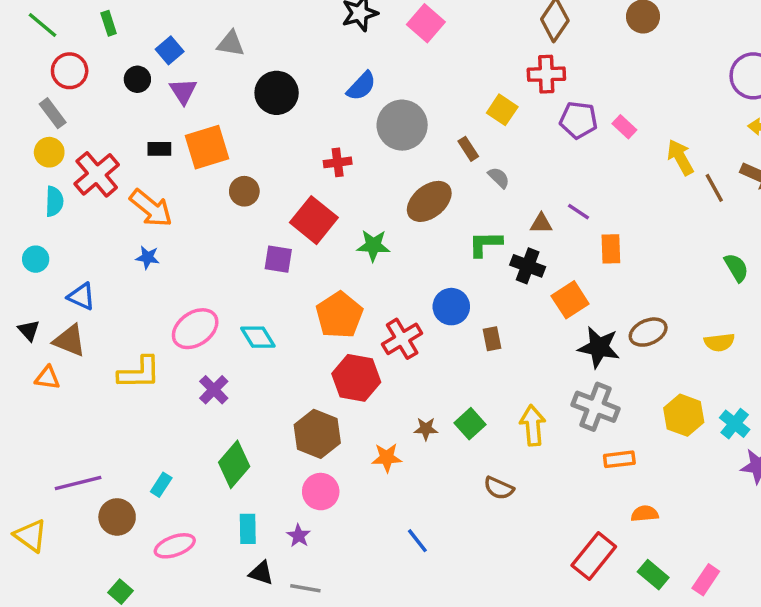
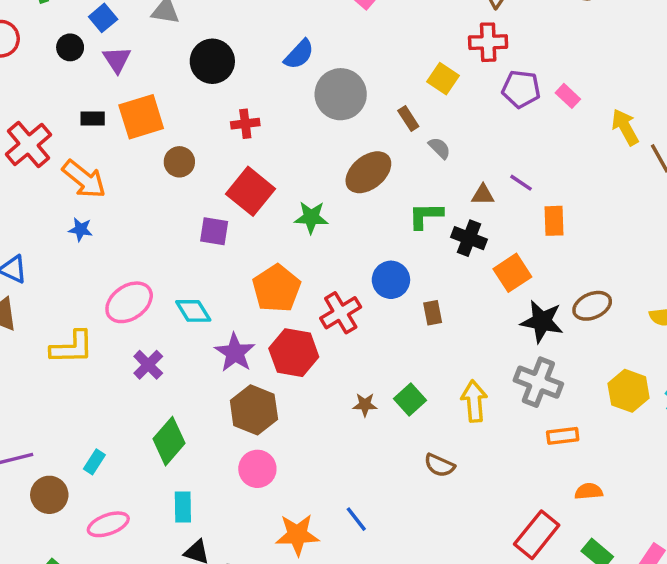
red cross: (338, 162) -> (245, 124), moved
orange star: (387, 458) -> (297, 535), moved, size x1.4
purple star: (299, 536) -> (235, 353), moved, size x1.6

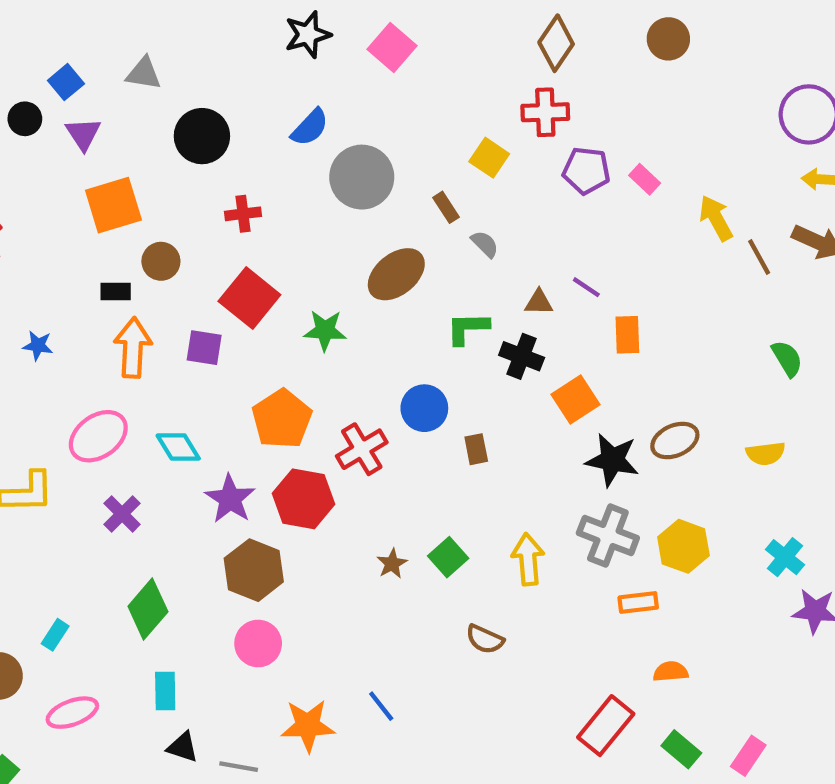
black rectangle: (93, 118) -> (116, 292), moved
orange arrow: (84, 179) -> (133, 348), moved, turned -126
yellow hexagon: (629, 391) -> (683, 546), moved
brown star: (365, 405) -> (392, 564), turned -30

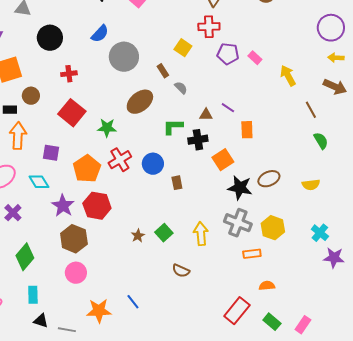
brown line: (759, 257) -> (311, 110), moved
purple square: (204, 348) -> (51, 153), moved
black cross: (522, 356) -> (198, 140), turned -30
red cross: (362, 449) -> (120, 160), moved

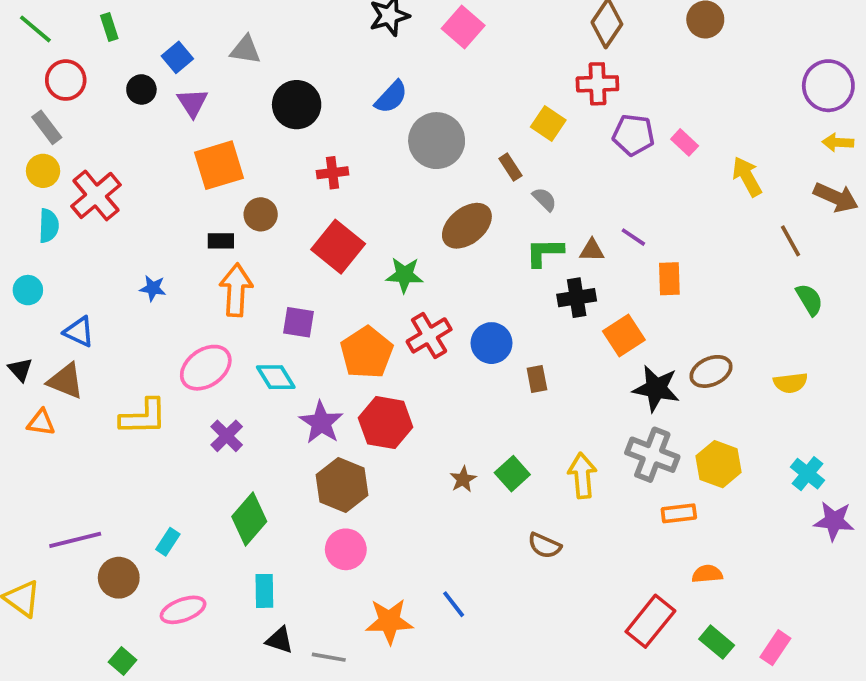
green L-shape: (173, 127) -> (544, 252), moved

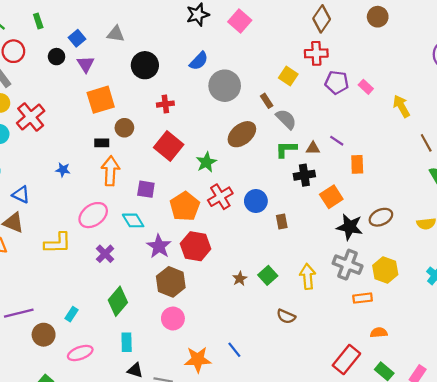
gray semicircle: (544, 199) -> (286, 119), size x1.5
green star: (404, 275) -> (206, 162), turned -30

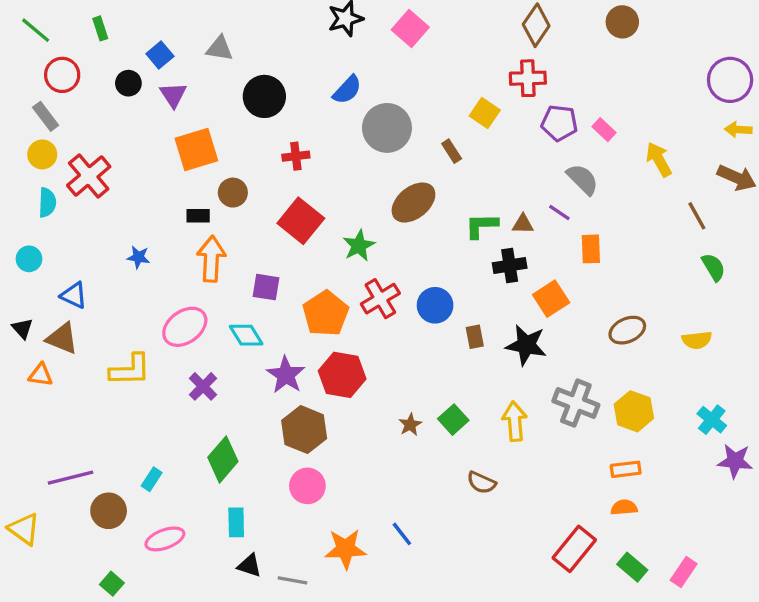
gray semicircle: (286, 119) -> (583, 179), moved
black star: (350, 227) -> (526, 345), moved
orange rectangle: (363, 298) -> (626, 469), moved

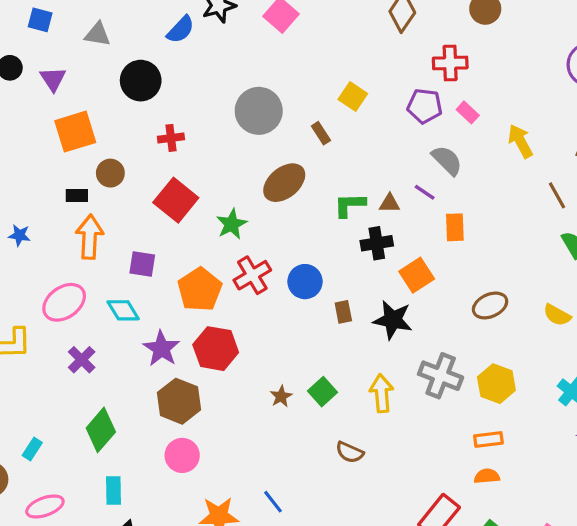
blue square: (160, 55) -> (40, 20), moved, turned -35
red cross: (528, 78) -> (450, 63), moved
blue semicircle: (347, 90) -> (181, 29), moved
yellow semicircle: (697, 340) -> (557, 315), turned 36

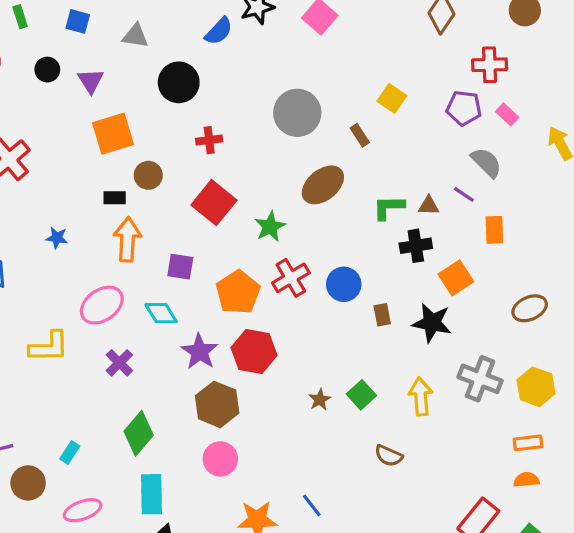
cyan rectangle: (114, 491) -> (151, 494), size x1.4

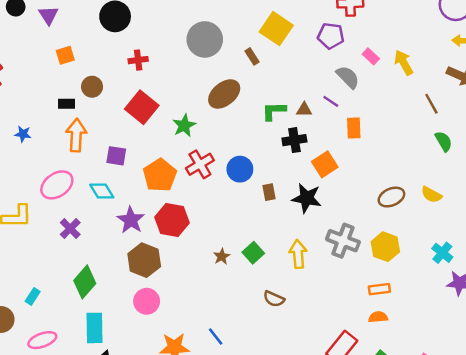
yellow square: (392, 98) -> (276, 29), size x1.5
pink rectangle: (507, 114) -> (371, 56), moved
orange square: (113, 134) -> (65, 55), size x0.6
brown ellipse: (530, 308) -> (391, 197), moved

